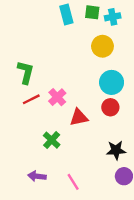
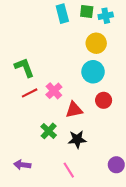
green L-shape: (26, 72) -> (24, 68), turned -35
cyan circle: (112, 82) -> (93, 72), moved
black star: (116, 150) -> (77, 139), moved
purple arrow: (37, 176) -> (22, 165), moved

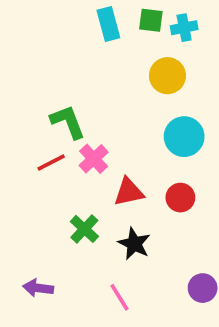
green L-shape: (24, 68) -> (68, 122), moved
cyan circle: (93, 72) -> (184, 137), moved
red circle: (104, 100) -> (180, 198), moved
black star: (77, 139) -> (134, 244), turned 30

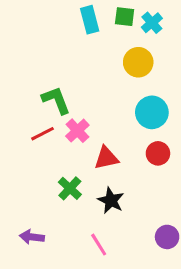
cyan cross: (184, 28) -> (152, 23), turned -30
red circle: (180, 198) -> (158, 153), moved

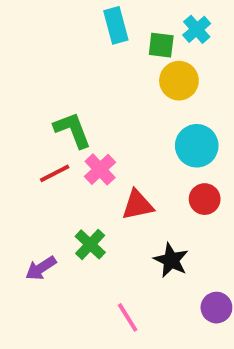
green square: (125, 17) -> (161, 45), moved
black star: (111, 200) -> (171, 260), moved
purple arrow: (32, 237) -> (41, 268), moved, turned -40

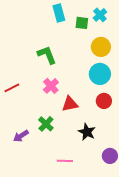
yellow circle: (179, 81) -> (101, 47), moved
green L-shape: (72, 130) -> (47, 55), moved
red line: (55, 173) -> (12, 88), moved
pink line: (128, 317) -> (65, 161), turned -56

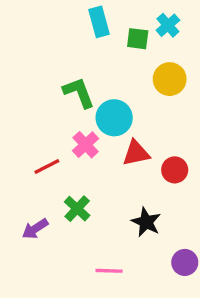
cyan circle: (100, 74) -> (114, 118), moved
red line: (12, 88) -> (47, 167), moved
red triangle: (70, 104) -> (136, 153), moved

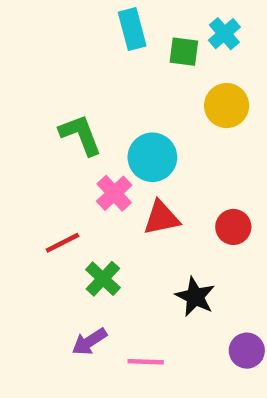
green L-shape: (79, 93) -> (80, 135), moved
red triangle: (136, 153) -> (161, 218), moved
red line: (47, 167) -> (62, 243), moved
purple arrow: (35, 229) -> (89, 342), moved

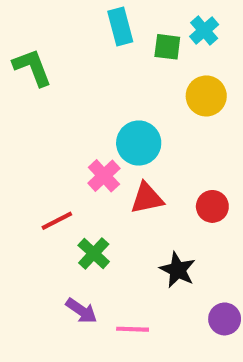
green L-shape: (80, 135) -> (32, 67), moved
purple arrow: (89, 342) -> (81, 311), turned -112

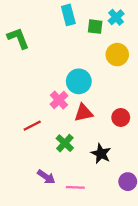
green cross: (94, 253) -> (65, 143), moved

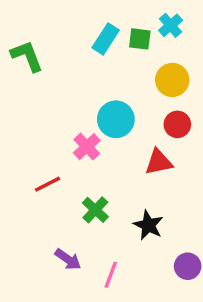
cyan rectangle: (68, 15) -> (106, 39), moved, turned 48
red triangle: (83, 113) -> (159, 162), moved
red circle: (121, 117) -> (177, 124), moved
pink line: (75, 187) -> (111, 275), turned -72

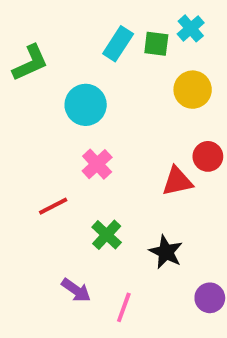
green L-shape: (27, 56) -> (30, 63), turned 87
cyan circle: (116, 119) -> (86, 105), moved
red circle: (177, 124) -> (208, 156), moved

